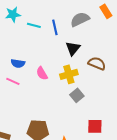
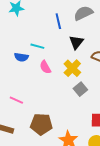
cyan line: (34, 25) -> (37, 46), moved
yellow cross: (69, 74) -> (72, 68), turned -30
pink line: (13, 81) -> (16, 100), moved

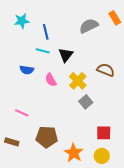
blue line: (58, 21) -> (46, 32), moved
black triangle: (76, 42) -> (66, 55), moved
cyan line: (37, 46) -> (43, 51), moved

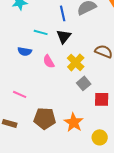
blue line: (46, 32) -> (63, 13), moved
red square: (104, 133) -> (102, 99), moved
orange star: (74, 153) -> (74, 122), moved

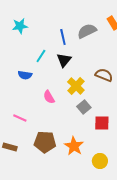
cyan line: (41, 32) -> (41, 56), turned -72
pink semicircle: (49, 61) -> (49, 97), moved

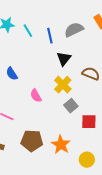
cyan line: (41, 56) -> (28, 31), moved, turned -64
black triangle: (64, 60) -> (64, 59), moved
blue semicircle: (25, 75) -> (12, 74), turned 48

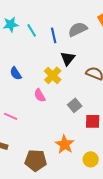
yellow cross: (63, 85) -> (53, 75), moved
brown pentagon: (32, 141) -> (36, 160), moved

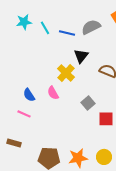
blue line: (54, 35) -> (67, 33), turned -63
blue semicircle: (16, 73) -> (29, 95), moved
orange star: (65, 144) -> (78, 158), moved, turned 30

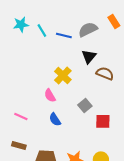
black triangle: (81, 56) -> (89, 56), moved
blue semicircle: (29, 95) -> (55, 119), moved
brown rectangle: (14, 143) -> (19, 145), moved

